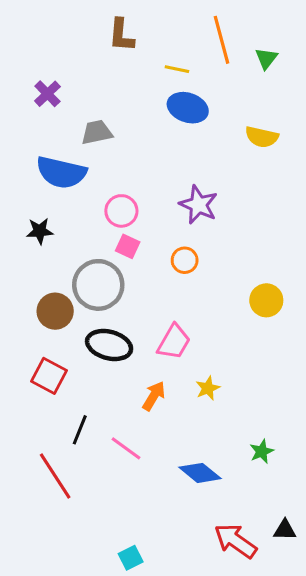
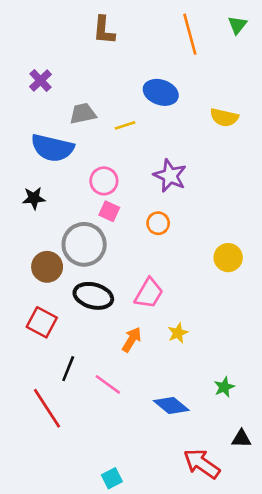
green triangle: (266, 58) -> (237, 25), moved
yellow line: (177, 69) -> (125, 125), moved, turned -30
black triangle: (285, 530) -> (241, 439), moved

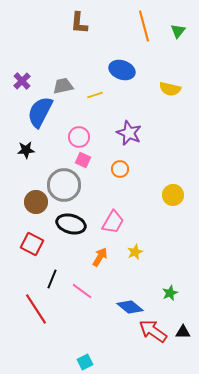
green triangle: (237, 25) -> (178, 31), moved
purple cross: (40, 80) -> (22, 81), moved
blue semicircle: (52, 148) -> (40, 112), turned 104
red arrow: (202, 464) -> (153, 331), moved

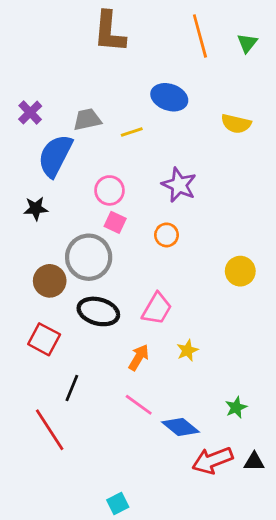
brown L-shape: (79, 23) -> (109, 32), size x1.4
pink line: (82, 291) -> (139, 405), moved
red arrow: (153, 331) -> (212, 460), turned -56

